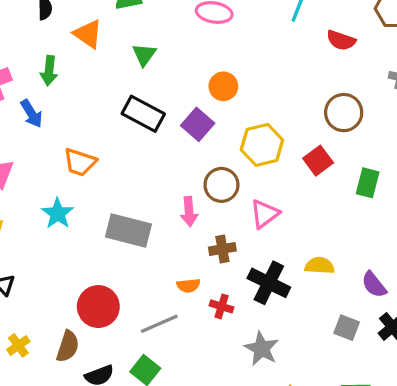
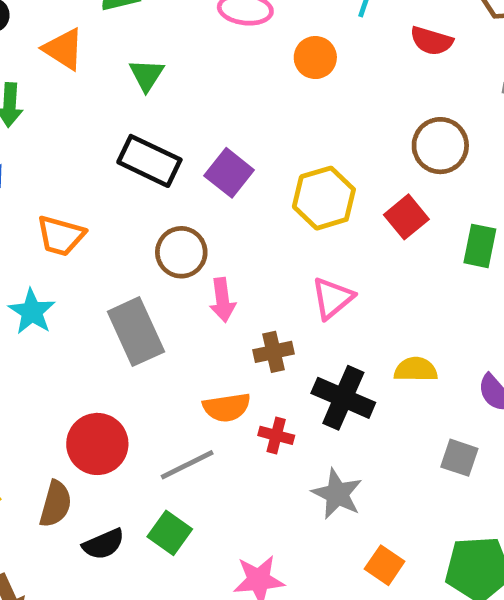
orange circle: (223, 86) -> (315, 58), moved
brown circle: (221, 185) -> (181, 252), moved
gray rectangle: (128, 231) -> (136, 332), turned 54
orange semicircle: (188, 286) -> (227, 407), size x1.4

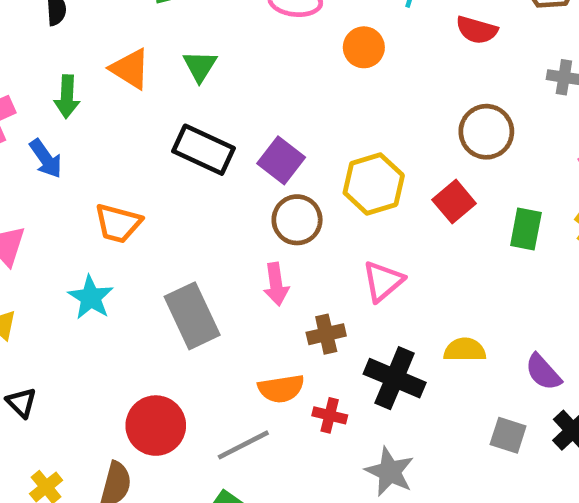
orange triangle: (64, 49) -> (130, 69), moved
brown circle: (181, 252) -> (297, 220), moved

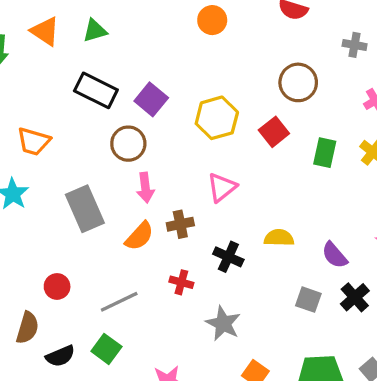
green triangle: (200, 66) -> (95, 31), turned 40
brown circle: (297, 220) -> (128, 144), moved
black cross: (395, 378) -> (228, 257), size x0.7
orange semicircle: (281, 389) -> (139, 236), moved, turned -40
red circle: (156, 426) -> (57, 286), size x0.6

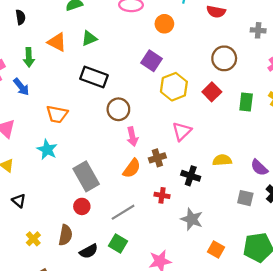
purple square: (151, 99) -> (151, 61), moved
gray rectangle: (85, 209) -> (86, 176), moved

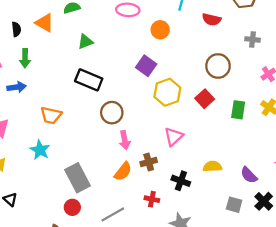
black semicircle: (21, 17) -> (16, 29), moved
orange triangle: (57, 42) -> (45, 23), moved
blue arrow: (21, 87) -> (17, 87), turned -60

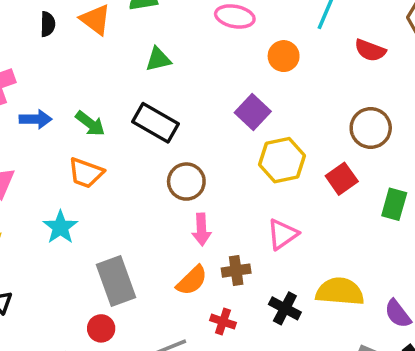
green arrow: (25, 58) -> (90, 124), moved, turned -60
yellow semicircle: (212, 166) -> (340, 292), size x1.5
red cross: (152, 199) -> (223, 322), moved

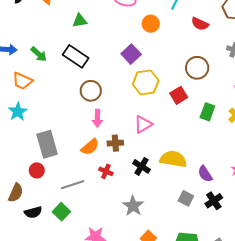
orange trapezoid: (86, 173) -> (22, 81), moved

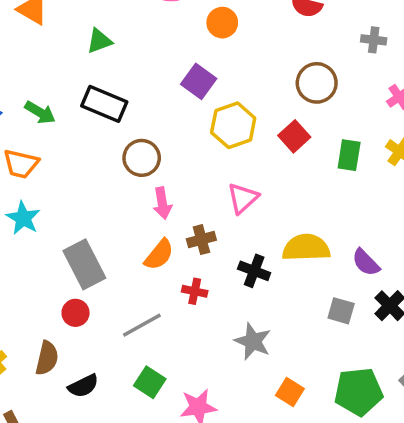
green square: (61, 212) -> (150, 382), moved

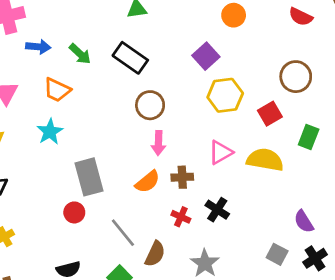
yellow semicircle: (306, 248) -> (265, 160), moved
red cross: (195, 291) -> (181, 217), moved
gray line: (142, 325) -> (123, 233), turned 68
brown semicircle: (47, 358) -> (155, 254), moved

